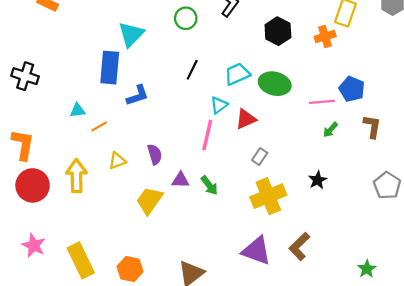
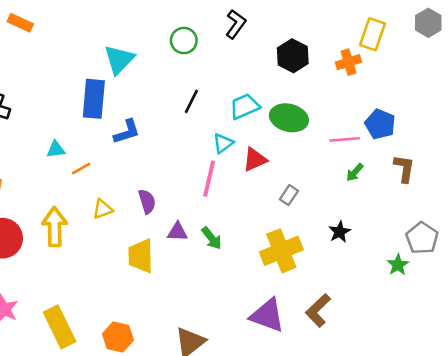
gray rectangle: (260, 156) -> (289, 195), moved
yellow trapezoid: (149, 200) -> (141, 256), turned -36
green star: (367, 269) -> (398, 265), moved

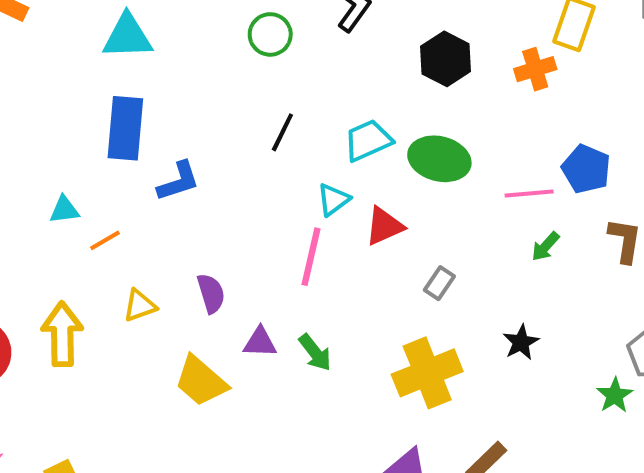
cyan triangle: (119, 60) -> (127, 36), moved, turned 44
yellow trapezoid: (141, 256) -> (201, 381), turned -48

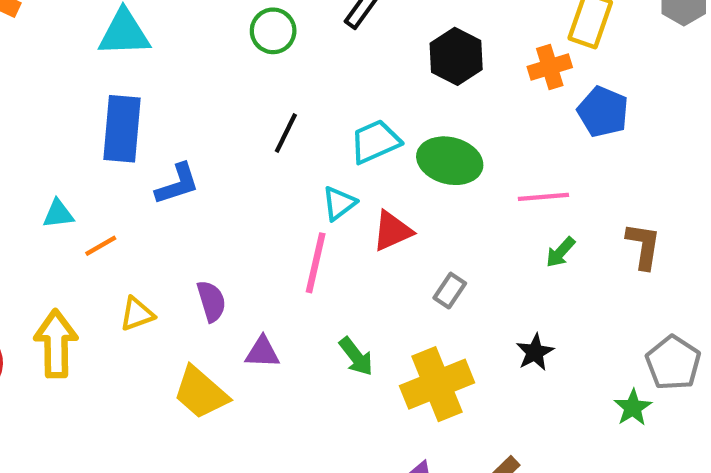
blue pentagon: (586, 169) -> (603, 112), moved
green arrow: (315, 353) -> (356, 356), moved

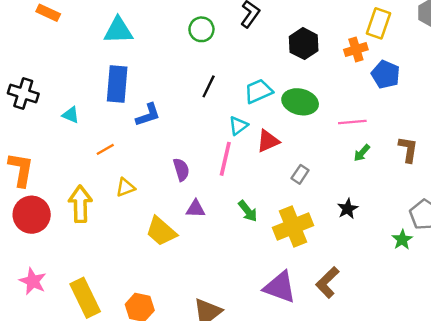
cyan triangle: (58, 214) -> (71, 115), moved, turned 30
purple semicircle: (211, 301) -> (181, 170), moved

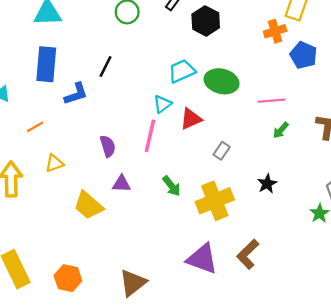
black hexagon: (304, 44) -> (206, 21), moved
black line: (209, 86) -> (106, 67), moved

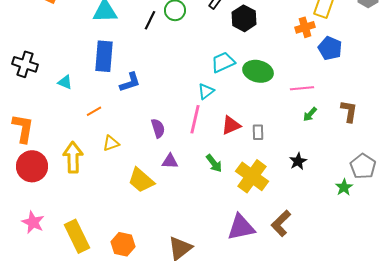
black line: (106, 67) -> (150, 20), moved
red triangle: (191, 119) -> (231, 125), moved
gray rectangle: (222, 151) -> (258, 132), turned -35
yellow cross: (215, 201) -> (252, 176), turned -32
purple triangle: (202, 259) -> (241, 227), turned -32

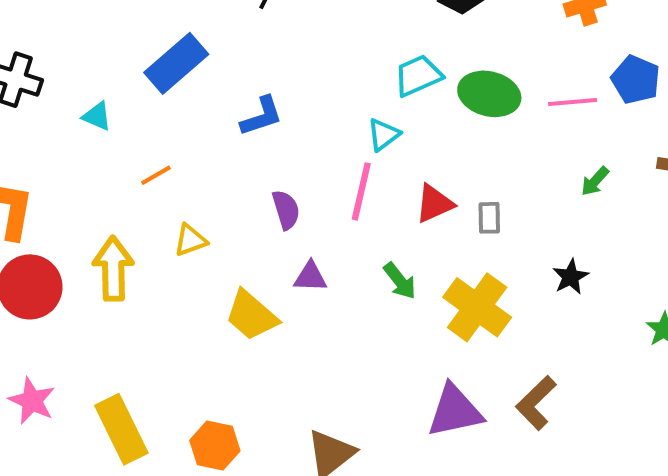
blue pentagon: (330, 48) -> (636, 80), moved
blue rectangle: (104, 56) -> (176, 63), turned 44
blue L-shape: (130, 82) -> (262, 116), moved
pink line: (302, 88) -> (573, 102), moved

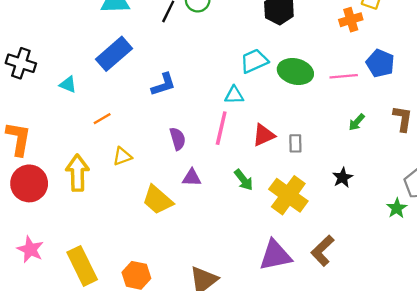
cyan triangle: (384, 135) -> (234, 95), turned 36

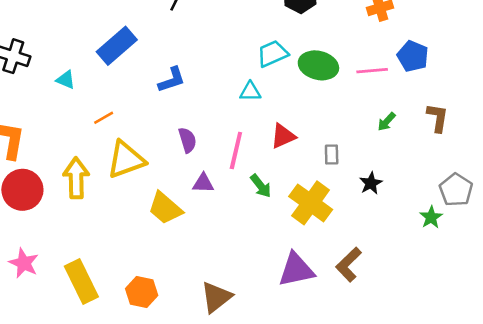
pink line: (221, 128) -> (236, 151), moved
gray rectangle: (295, 143) -> (332, 154), moved
yellow triangle: (122, 156) -> (126, 160), size x1.8

